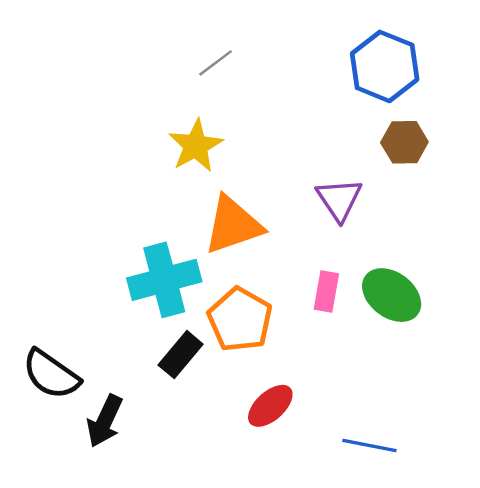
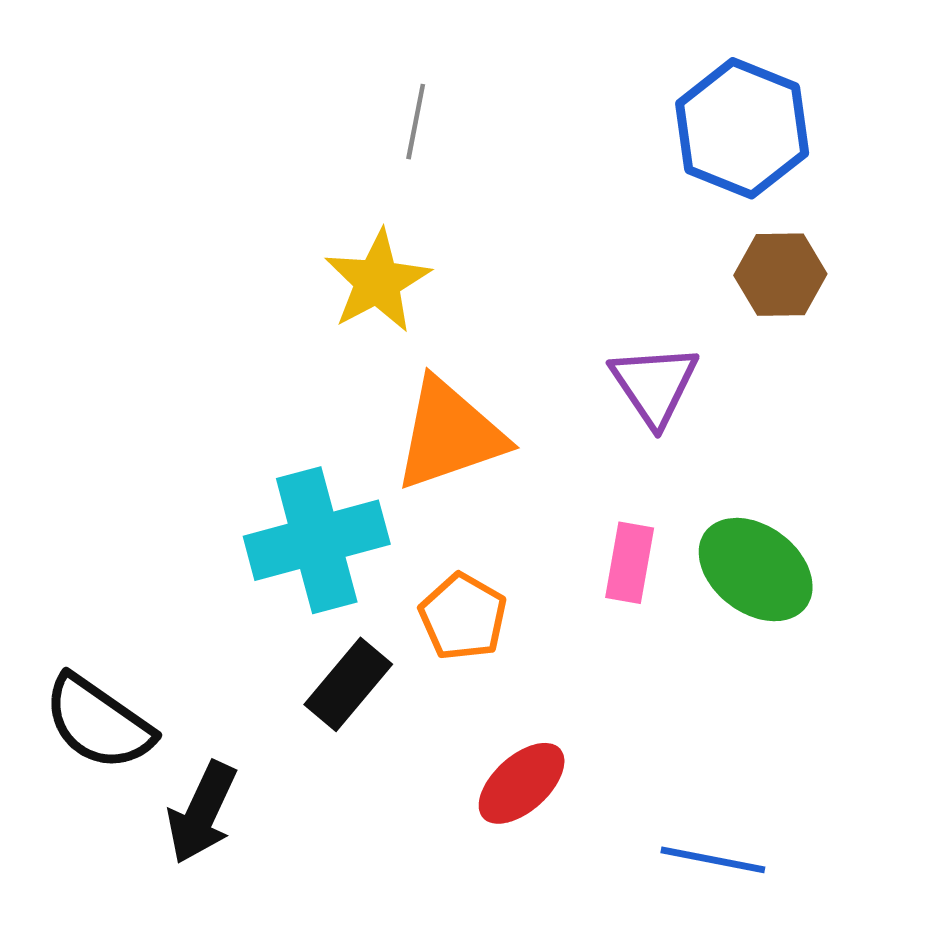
gray line: (216, 63) -> (416, 122), turned -42
orange pentagon: (240, 320) -> (463, 617), size x0.7

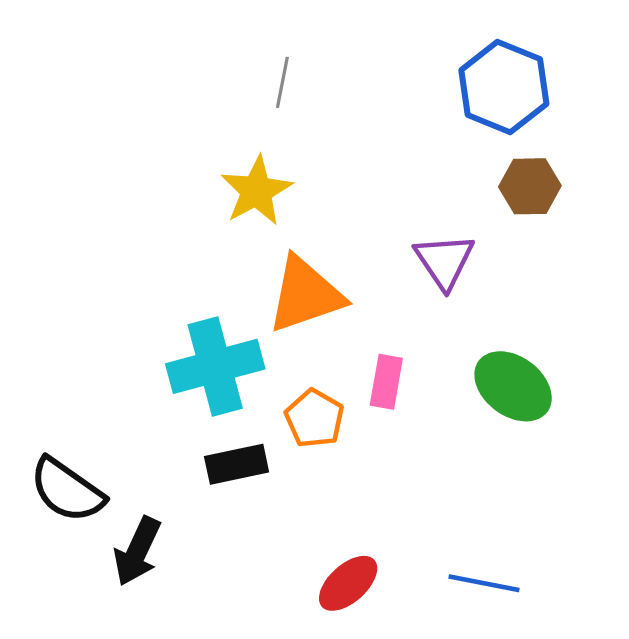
pink rectangle: (630, 563) -> (386, 382), moved
black rectangle: (348, 684) -> (237, 464), turned 38
red ellipse: (522, 783) -> (348, 583), moved

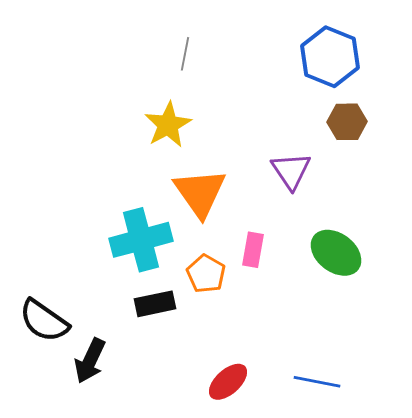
orange triangle: (305, 295) -> (200, 193), turned -46

